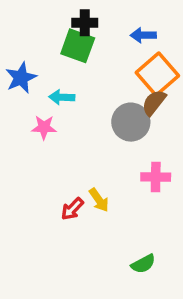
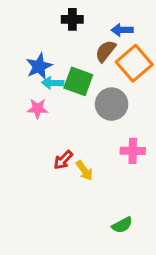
green square: (78, 46) -> (78, 81), moved
blue star: (21, 78) -> (39, 66), moved
brown semicircle: (154, 103) -> (106, 51), moved
red arrow: (72, 209) -> (63, 160), moved

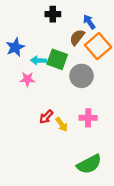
blue arrow: (122, 30) -> (89, 22), turned 56
blue star: (39, 66) -> (15, 47), moved
pink cross: (133, 151) -> (88, 118), moved
green semicircle: (122, 225) -> (89, 164), size x1.6

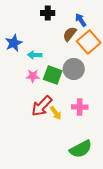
green square: (57, 59) -> (53, 75), moved
pink star: (27, 79) -> (33, 76), moved
red arrow: (46, 117) -> (42, 106), size x1.6

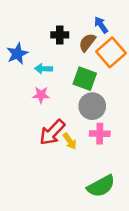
black cross: (48, 13) -> (60, 35), moved
gray circle: (74, 69) -> (92, 106), moved
green square: (53, 75) -> (85, 79), moved

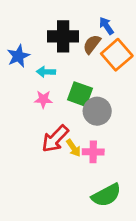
black cross: (60, 35) -> (63, 36), size x1.6
green square: (85, 79) -> (80, 94), moved
pink cross: (100, 134) -> (93, 152), moved

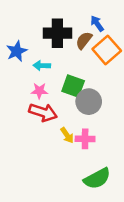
red arrow: (55, 139) -> (43, 112), moved, turned -116

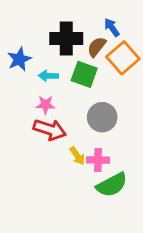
green square: (73, 86) -> (84, 74), moved
green semicircle: (97, 178) -> (112, 185), moved

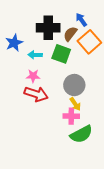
yellow arrow: (77, 156) -> (75, 104), moved

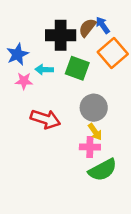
brown semicircle: (70, 34) -> (87, 28), moved
pink star: (33, 76) -> (24, 81), moved

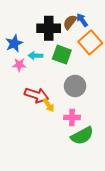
yellow arrow: (95, 132) -> (49, 105), moved

